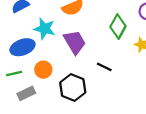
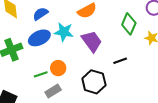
blue ellipse: (22, 47) -> (39, 38), moved
black line: (104, 67) -> (120, 61), turned -40
orange circle: (43, 70) -> (58, 68), moved

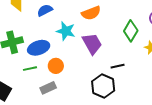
blue ellipse: (39, 38) -> (39, 48), moved
green line: (41, 74) -> (30, 69), moved
black hexagon: (94, 82) -> (103, 86), moved

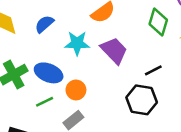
blue ellipse: (39, 48) -> (49, 73), turned 55

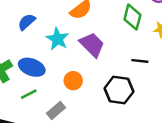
cyan star: (77, 43) -> (58, 39), turned 30
black line: (153, 70) -> (140, 61), moved, turned 35
orange circle: (76, 90) -> (73, 81), moved

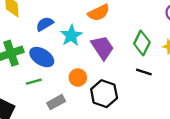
green diamond: (132, 17) -> (142, 43), moved
blue semicircle: (27, 22) -> (45, 24), moved
black hexagon: (119, 90) -> (104, 94), moved

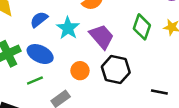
black line: (144, 72) -> (159, 92), moved
black hexagon: (104, 94) -> (116, 70), moved

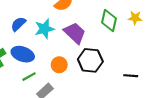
cyan star: (68, 28) -> (44, 29), turned 30
green line: (35, 80) -> (29, 77), moved

